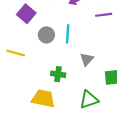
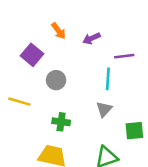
cyan line: (68, 34) -> (108, 79), moved
green cross: (58, 74) -> (61, 122), moved

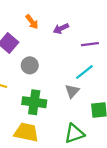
cyan line: (108, 79) -> (84, 72), moved, turned 48
green cross: (61, 122) -> (34, 102), size x1.5

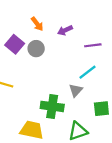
gray circle: (30, 65) -> (36, 49), moved
green cross: (34, 102) -> (52, 106), moved

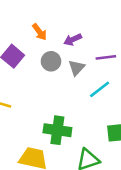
gray circle: (36, 49) -> (51, 61), moved
gray triangle: (76, 90) -> (77, 68), moved

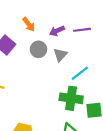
purple line: (106, 57) -> (82, 30), moved
green cross: (57, 130) -> (71, 98), moved

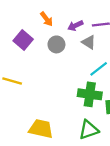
gray triangle: (60, 55) -> (89, 42), moved, turned -40

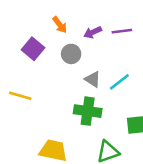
gray triangle: (89, 42) -> (93, 79), moved
green cross: (90, 94) -> (88, 111), moved

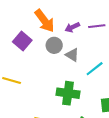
orange arrow: (60, 25) -> (45, 21), size x1.6
gray triangle: (93, 79) -> (72, 55), moved

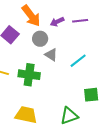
gray triangle: (72, 55) -> (51, 55), moved
green cross: (68, 93) -> (29, 75), moved

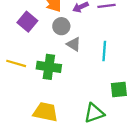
cyan line: (78, 61) -> (104, 51), turned -48

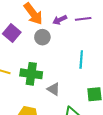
gray triangle: (74, 44) -> (54, 89), moved

